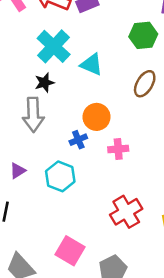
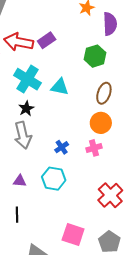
orange circle: (97, 117) -> (101, 123), moved
purple triangle: (18, 171) -> (20, 181), turned 48

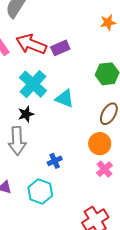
pink cross: (94, 148) -> (105, 169), moved, turned -35

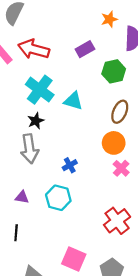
purple rectangle: (60, 48) -> (85, 49), moved

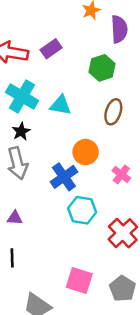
purple rectangle: (85, 49) -> (51, 49), moved
orange circle: (114, 143) -> (86, 152), moved
blue cross: (70, 165) -> (64, 177), size x1.6
cyan hexagon: (58, 198) -> (82, 210), moved

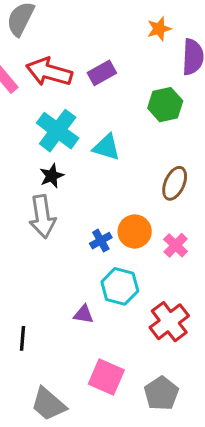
brown ellipse: (113, 112) -> (175, 183), moved
orange circle: (86, 152) -> (135, 231), moved
blue cross: (64, 177) -> (101, 241), size x0.6
purple triangle: (15, 218) -> (84, 314), moved

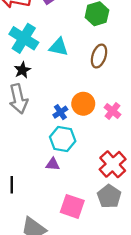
brown ellipse: (175, 183) -> (99, 56), moved
cyan hexagon: (120, 286) -> (63, 139), moved
gray pentagon: (161, 393) -> (109, 196), moved

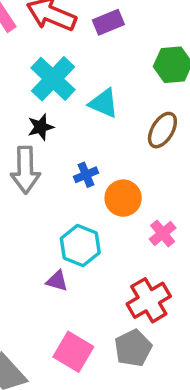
pink cross: (112, 111) -> (163, 233), moved
blue cross: (60, 112) -> (86, 175), moved

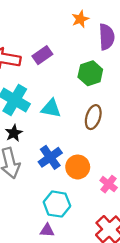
blue cross: (86, 175) -> (50, 157), size x1.5

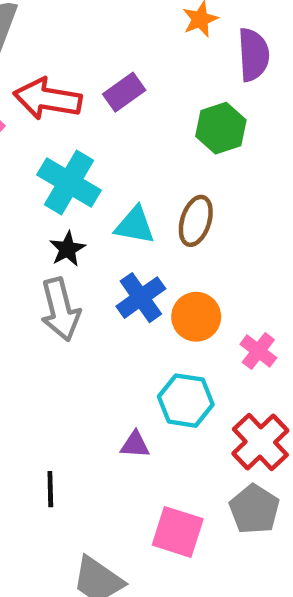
cyan triangle: (51, 108) -> (135, 225), moved
brown ellipse: (93, 117) -> (196, 221), moved
cyan hexagon: (57, 204) -> (186, 401), moved

